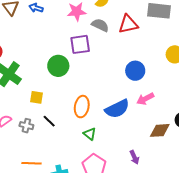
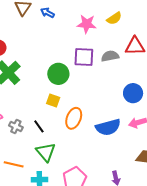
gray semicircle: (100, 25) -> (110, 56), moved, turned -48
yellow square: (37, 97) -> (53, 101), moved
green triangle: (90, 134) -> (46, 152), moved, size x1.5

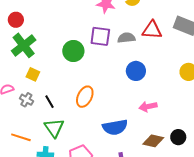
blue circle: (133, 93) -> (136, 71), moved
yellow square: (53, 101) -> (33, 74), moved
blue semicircle: (108, 127) -> (115, 127), moved

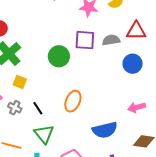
blue circle: (136, 71) -> (133, 64), moved

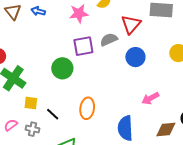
red triangle: (136, 31) -> (131, 24), turned -35
black line: (38, 108) -> (53, 114), moved
blue semicircle: (105, 130) -> (125, 128), turned 115

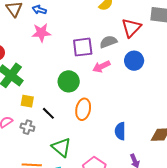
pink star: (79, 13) -> (41, 33), moved
green circle: (62, 68) -> (69, 81), moved
pink arrow: (150, 98) -> (101, 66), moved
blue semicircle: (125, 128) -> (120, 131), size x0.7

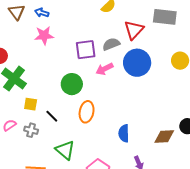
blue circle: (134, 61) -> (137, 63), size x1.4

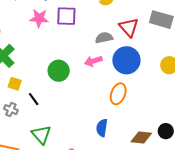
red triangle: (134, 30) -> (129, 27), turned -35
purple square: (86, 50) -> (66, 16), moved
orange ellipse: (87, 112) -> (118, 94), moved

